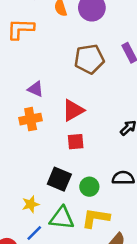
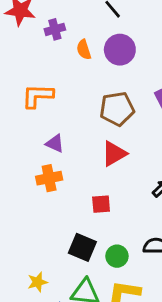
orange L-shape: (21, 29) -> (38, 96), moved
red triangle: (73, 110) -> (114, 154), moved
yellow star: (31, 204) -> (38, 282), moved

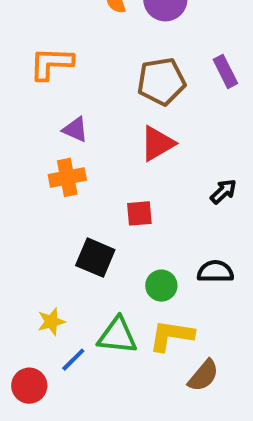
black square: (82, 247) -> (95, 258), moved

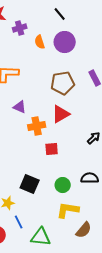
orange cross: (67, 177) -> (37, 126), moved
black square: (95, 258) -> (30, 184), moved
green triangle: (117, 336) -> (41, 237), moved
blue line: (73, 360) -> (19, 222), turned -72

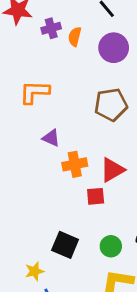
orange semicircle: (40, 42) -> (75, 37), moved, turned 32
red triangle: (61, 114) -> (112, 170), moved

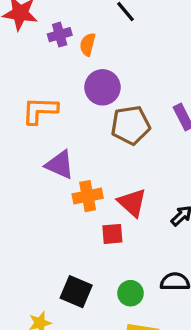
purple circle: (114, 48) -> (102, 87), moved
purple triangle: (51, 138) -> (60, 165), size x1.4
red triangle: (112, 170) -> (132, 203), turned -48

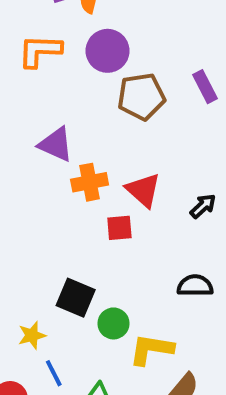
orange L-shape: (40, 110) -> (40, 51), moved
green circle: (130, 293) -> (113, 323), moved

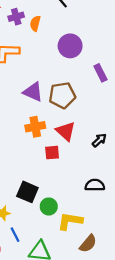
purple circle: (108, 51) -> (70, 46), moved
brown pentagon: (141, 97) -> (62, 95), moved
purple triangle: (56, 144) -> (33, 92), moved

